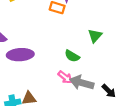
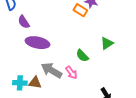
gray arrow: (82, 83) -> (51, 70), moved

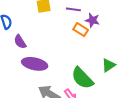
green semicircle: (82, 56) -> (82, 78), size x1.6

